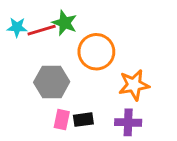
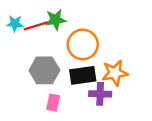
green star: (65, 23) -> (56, 20), turned -30
black rectangle: (83, 120) -> (83, 75), moved, size x1.5
purple cross: (128, 122) -> (100, 94), moved

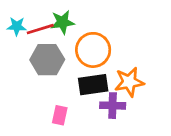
gray hexagon: (44, 70) -> (47, 60), moved

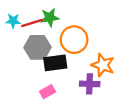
orange star: (129, 82) -> (103, 65), turned 30
black rectangle: (93, 85) -> (55, 63), moved
pink rectangle: (60, 115) -> (47, 92), turned 48

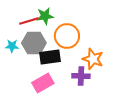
cyan star: (13, 21) -> (12, 46), moved
pink rectangle: (47, 92) -> (43, 83), size x1.5

